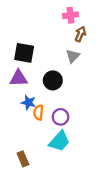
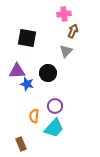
black square: (24, 53) -> (27, 38), moved
blue star: (28, 103) -> (27, 84), moved
orange semicircle: (38, 112) -> (34, 116), moved

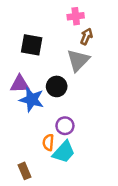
gray triangle: (66, 51) -> (78, 60), size x1.5
blue star: (27, 84) -> (32, 100), size x1.5
orange semicircle: (34, 116) -> (48, 142), moved

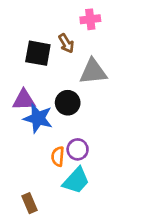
brown arrow: (86, 36) -> (66, 43), moved, turned 126
gray triangle: (78, 60) -> (93, 72), turned 40
orange semicircle: (48, 142) -> (58, 156), moved

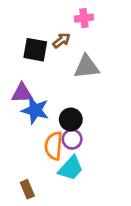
brown arrow: (66, 43) -> (62, 40), turned -96
black circle: (68, 103) -> (71, 119), moved
orange semicircle: (58, 156) -> (54, 146), size x1.5

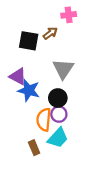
gray triangle: (87, 67) -> (63, 69), moved, turned -50
purple triangle: (22, 93) -> (18, 76), turned 30
brown rectangle: (27, 189) -> (34, 148), moved

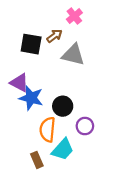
pink cross: (69, 15) -> (74, 16), turned -32
gray triangle: (63, 69) -> (73, 55), moved, turned -50
purple circle: (59, 114) -> (85, 126), moved

